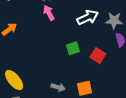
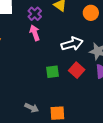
red square: (98, 56) -> (77, 70), moved

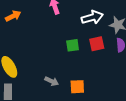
red square: (77, 70) -> (97, 44), turned 35

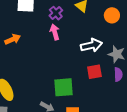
green square: (73, 45) -> (63, 87), moved, size x1.5

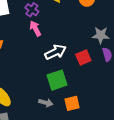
white arrow: (91, 45) -> (55, 52), moved

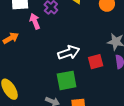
pink arrow: (35, 28) -> (35, 21), moved

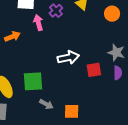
green square: (67, 80) -> (33, 81), moved

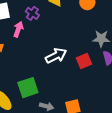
pink arrow: (38, 23) -> (18, 29), turned 49

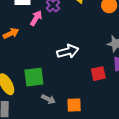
red square: (84, 61) -> (98, 74), moved

